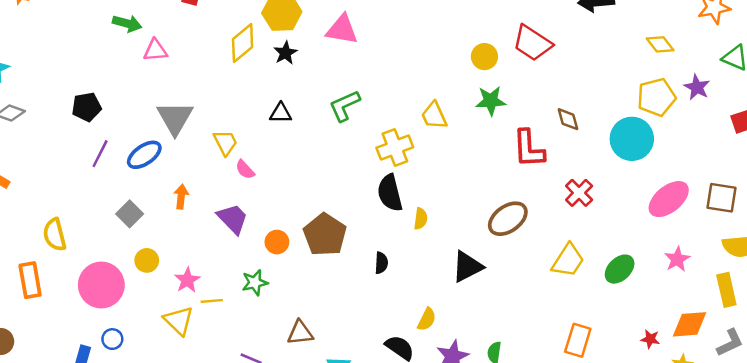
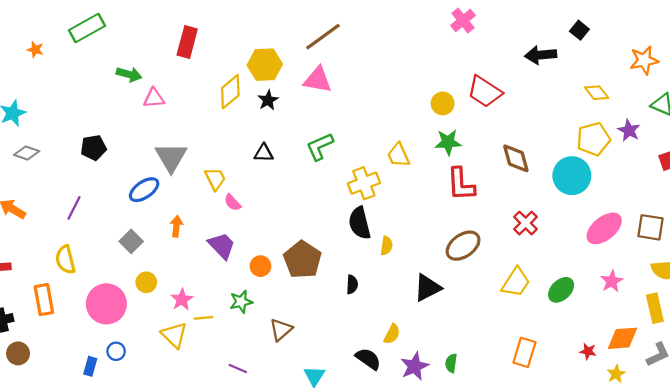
brown diamond: (568, 119) -> (516, 158), size x1.4
red L-shape: (529, 149) -> (461, 184), moved
purple line: (100, 154) -> (74, 208), moved
brown triangle: (300, 333) -> (281, 330), moved, turned -35

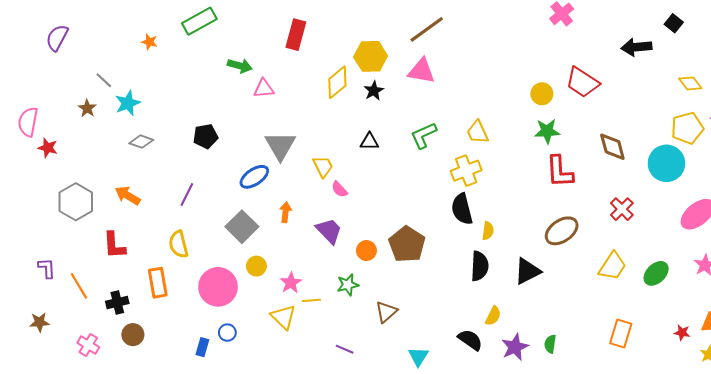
yellow trapezoid: (398, 155) -> (478, 132), moved
gray square: (131, 241) -> (242, 227), size x1.4
black semicircle: (352, 284) -> (480, 266), moved, size x1.6

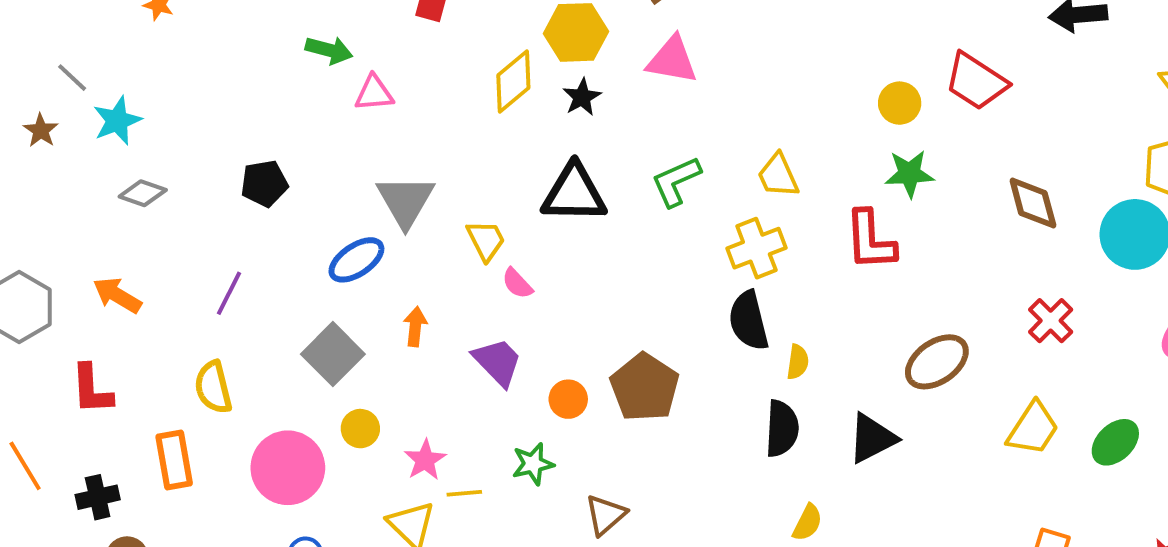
black triangle: (370, 142) -> (574, 193), size x1.8
red L-shape: (560, 172) -> (870, 240), moved

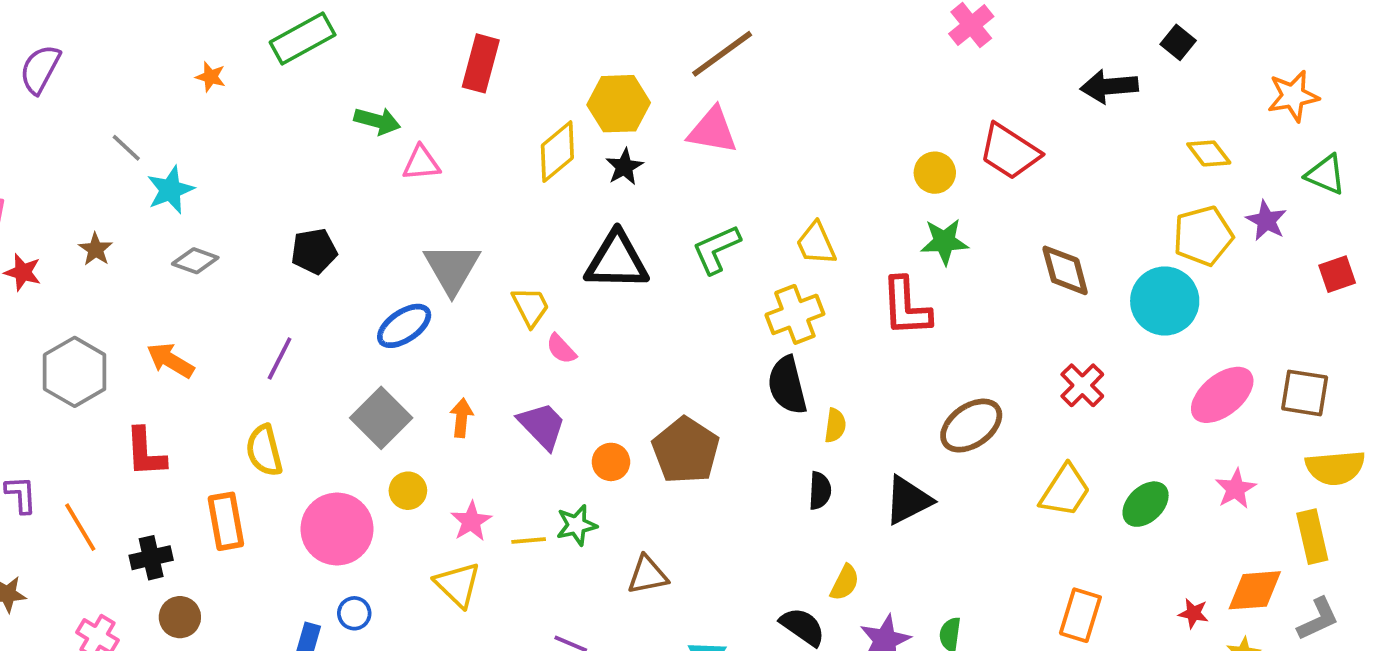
brown star: (41, 130) -> (96, 249), moved
orange arrow: (415, 327) -> (462, 418), moved
black semicircle: (782, 429) -> (820, 491), size x0.7
yellow line: (464, 493) -> (529, 540), moved
brown triangle: (605, 515) -> (647, 575), turned 30

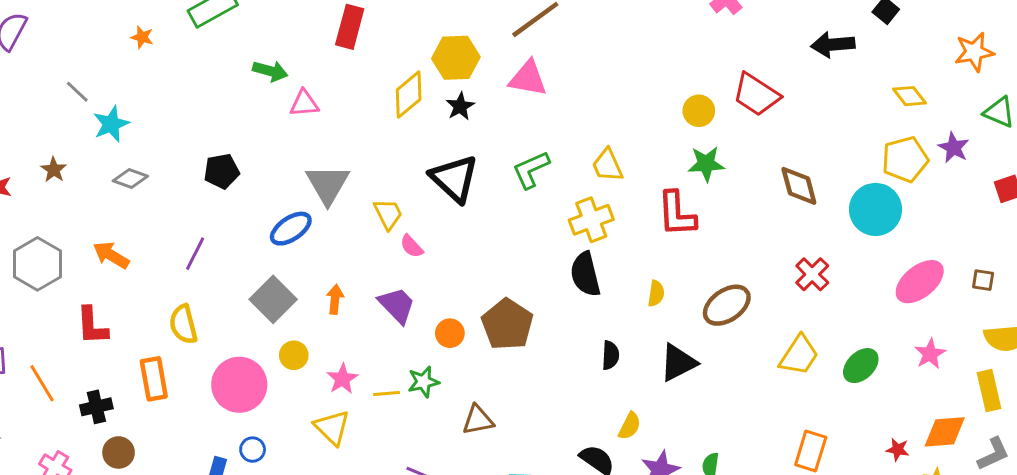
black triangle: (617, 261) -> (454, 179), turned 42
brown square: (1305, 393) -> (983, 280), size x0.6
yellow semicircle: (835, 426) -> (656, 293), moved

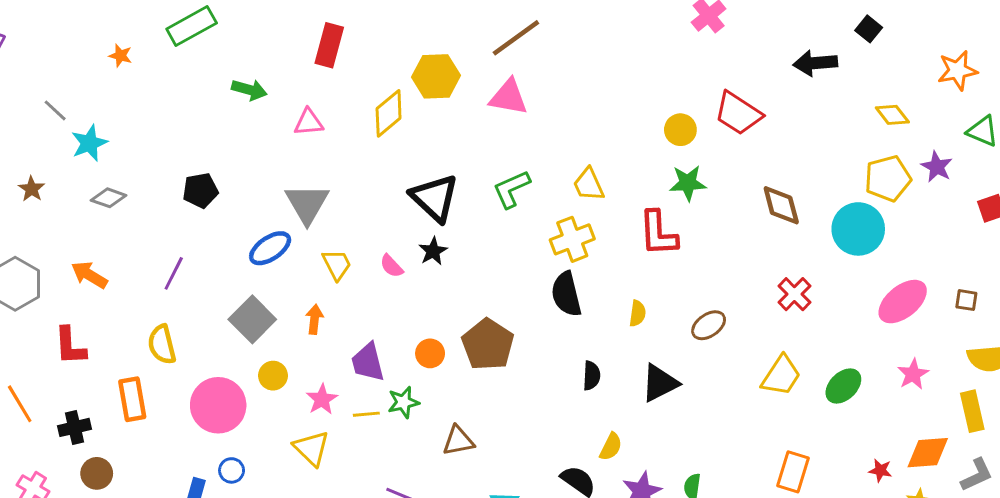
pink triangle: (304, 103) -> (309, 122), moved
black star: (460, 106) -> (433, 251), moved
yellow trapezoid: (388, 214) -> (337, 265), moved
purple trapezoid: (397, 305) -> (368, 362), moved, turned -150
brown ellipse: (727, 305) -> (709, 325), size x0.7

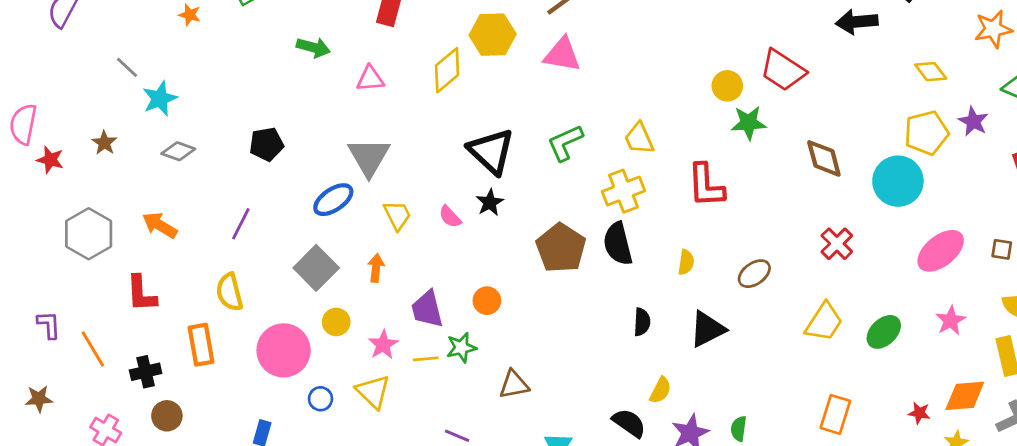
green star: (688, 183) -> (749, 123), moved
brown pentagon: (488, 345) -> (561, 248), moved
blue circle: (232, 470) -> (321, 399), moved

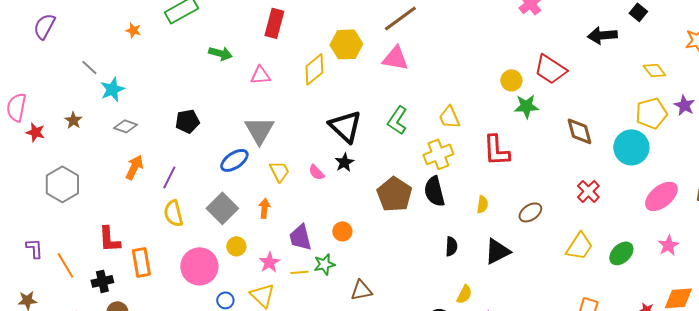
green L-shape: (565, 143) -> (397, 120), turned -32
orange arrow: (160, 225) -> (134, 167), moved, turned 85
yellow semicircle: (229, 292) -> (173, 213), moved
red L-shape: (141, 294) -> (109, 239), moved

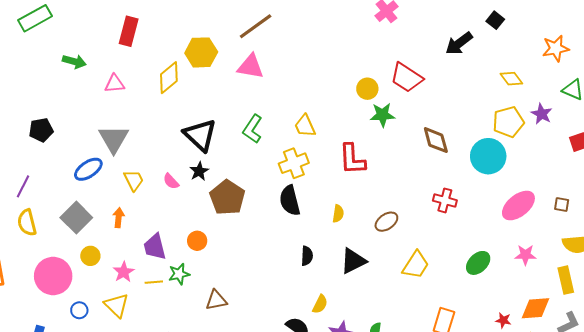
black arrow: (602, 35) -> (459, 43), turned -32
red cross: (588, 191) -> (445, 200), turned -30
brown pentagon: (394, 194) -> (227, 197), moved
pink star: (668, 245) -> (525, 255), turned 30
yellow trapezoid: (579, 246) -> (416, 265), moved

